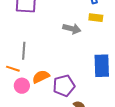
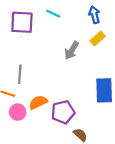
yellow rectangle: (96, 18) -> (98, 39), turned -48
gray arrow: (72, 29) -> (72, 50), turned 108

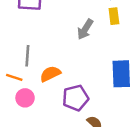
yellow rectangle: (98, 39) -> (114, 16), turned -56
orange semicircle: (38, 102) -> (50, 74), moved

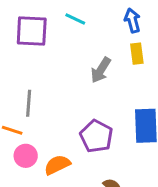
orange semicircle: (50, 74) -> (57, 165), moved
purple pentagon: (76, 98) -> (96, 136), moved, turned -30

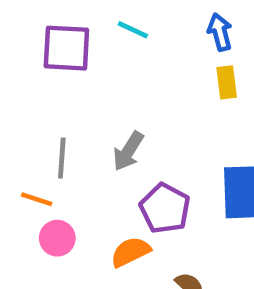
gray arrow: (101, 70) -> (128, 151), moved
orange semicircle: (57, 165) -> (131, 252), moved

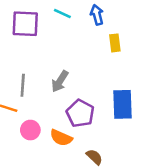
blue arrow: (220, 32) -> (97, 15), moved
pink circle: (57, 238) -> (30, 130), moved
orange semicircle: (131, 252) -> (61, 138), turned -130

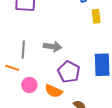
gray arrow: (60, 81) -> (53, 47), turned -114

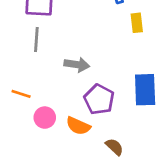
gray line: (23, 50) -> (36, 39), moved

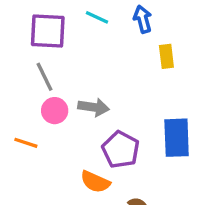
gray line: (36, 39) -> (44, 77), turned -30
pink circle: (45, 118) -> (55, 111), moved

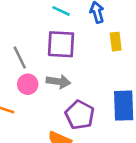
purple square: (48, 31) -> (61, 44), moved

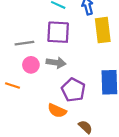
yellow rectangle: (116, 42) -> (103, 30), size x1.6
gray line: (20, 58) -> (24, 43), turned -72

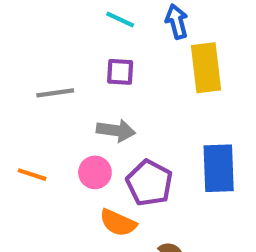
purple square: (58, 32) -> (120, 72), size x0.6
pink circle: (31, 65) -> (95, 172), moved

